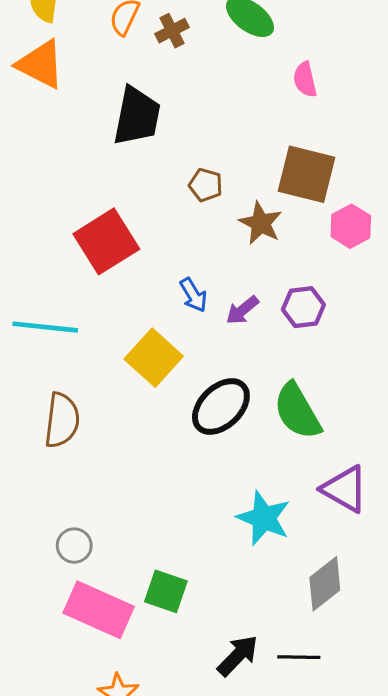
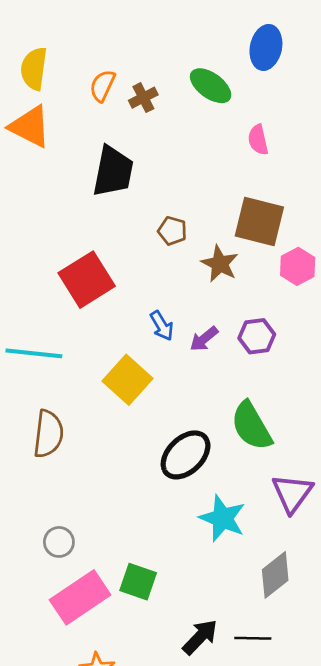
black ellipse: (221, 407) -> (186, 455), moved
purple triangle: (345, 489) -> (292, 493), turned 36
pink rectangle: (99, 610) -> (80, 597), turned -58

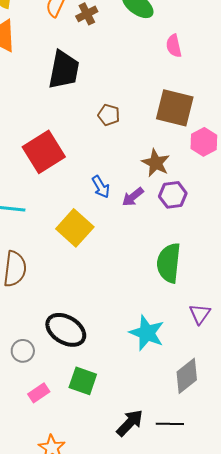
brown star: (220, 264) -> (156, 163), moved
green semicircle: (251, 426) -> (169, 263), turned 36
black ellipse: (186, 455) -> (66, 330), moved, turned 75
purple triangle: (292, 493) -> (200, 314), size x0.7
pink rectangle: (80, 597) -> (39, 393), size x0.5

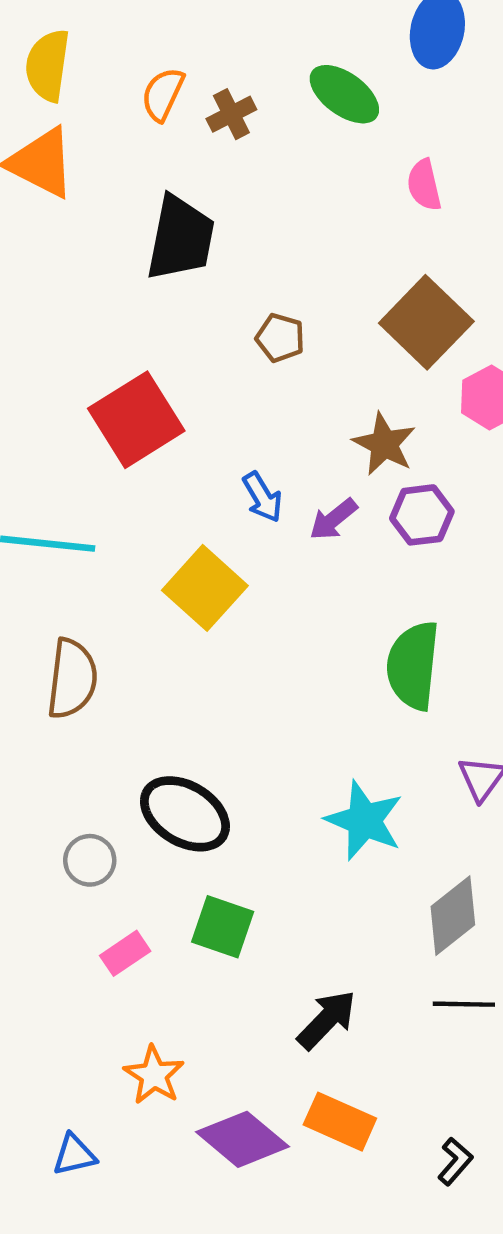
brown square: (175, 108) -> (426, 322), turned 30
black line: (170, 424) -> (464, 1004), moved

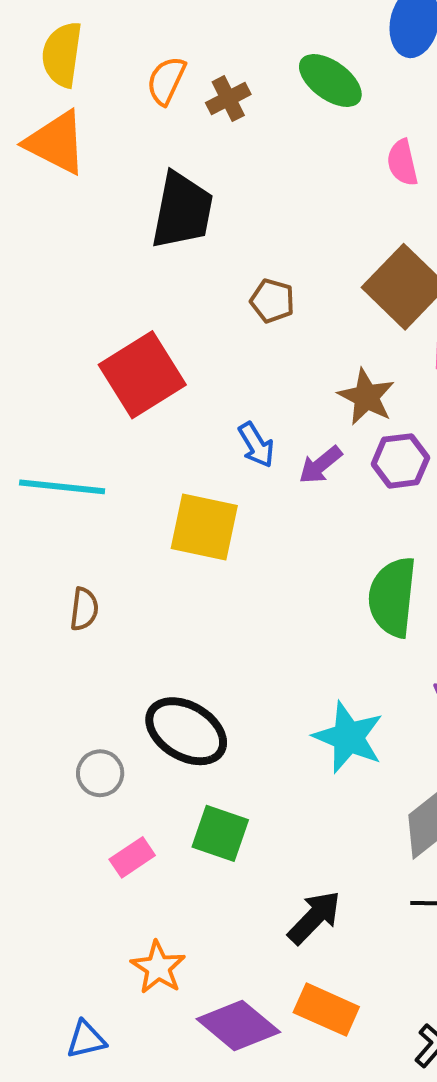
yellow square: (205, 588) -> (204, 527), turned -30
brown semicircle: (72, 679) -> (84, 609), size x0.6

